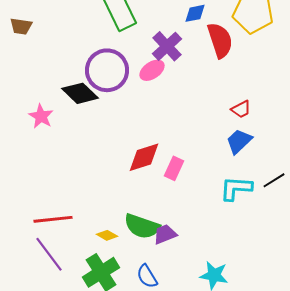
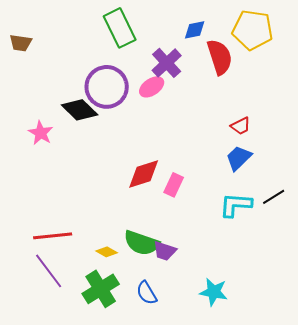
purple trapezoid: (165, 234) -> (165, 251), turned -140

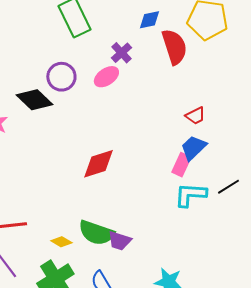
purple cross: (167, 63) -> (121, 53), size x0.7
purple circle: (107, 87) -> (61, 77), size x0.7
pink rectangle: (174, 185) -> (181, 165), moved

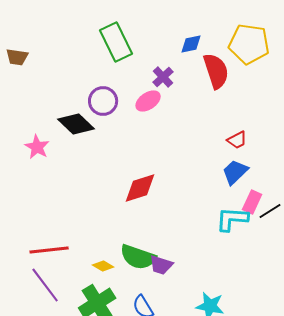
pink rectangle: (181, 165) -> (252, 202), moved

